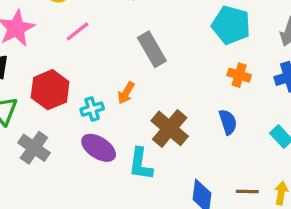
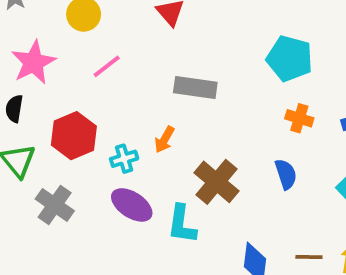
gray rectangle: (152, 49) -> (195, 87), turned -52

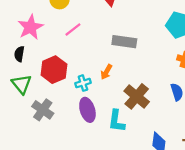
purple ellipse: (132, 205) -> (87, 110), turned 40

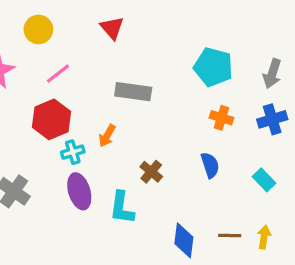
red hexagon: (54, 70) -> (51, 119), moved
brown cross: (137, 96) -> (151, 172), size x0.6

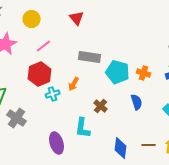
cyan pentagon: (213, 67) -> (118, 72), moved
purple ellipse: (79, 191) -> (57, 143), moved

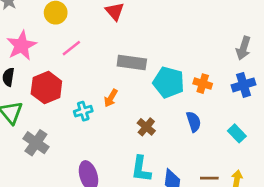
red hexagon: (40, 74) -> (46, 88), moved
cyan L-shape: (83, 128) -> (141, 169), moved

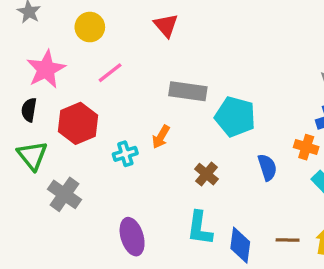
orange cross: (203, 84) -> (306, 147), moved

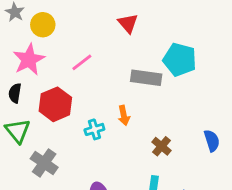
yellow circle: (90, 27) -> (43, 25), moved
cyan pentagon: (235, 117) -> (180, 60), moved
orange arrow: (161, 137) -> (124, 115), turned -42

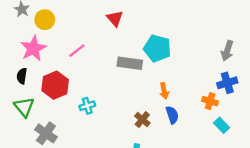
orange arrow: (124, 115) -> (164, 91), moved
blue semicircle: (212, 141) -> (172, 115), moved

